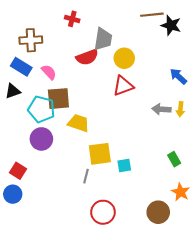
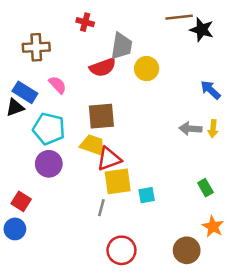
blue rectangle: (21, 67) -> (25, 92), moved
red triangle: (123, 86) -> (109, 159), moved
brown square: (58, 99) -> (101, 116), moved

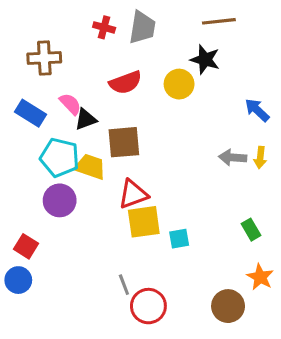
black star: (202, 30) -> (205, 60), moved
gray trapezoid: (121, 46) -> (142, 27), moved
black triangle: (15, 107) -> (86, 119), moved
yellow trapezoid: (93, 145) -> (90, 167), moved
gray line: (101, 208) -> (124, 285), moved, turned -36

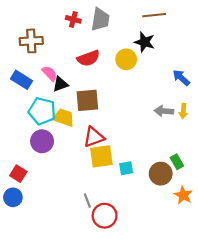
brown circle: (228, 306) -> (161, 174), moved

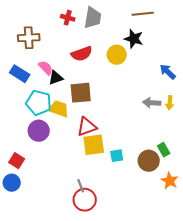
red circle: (105, 216) -> (85, 200), moved

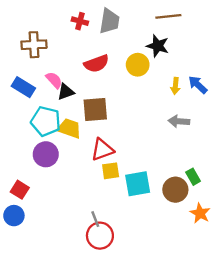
yellow arrow: (170, 103) -> (175, 86), moved
yellow square: (94, 145) -> (111, 171), size x0.7
cyan square: (117, 156) -> (138, 184), size x1.6

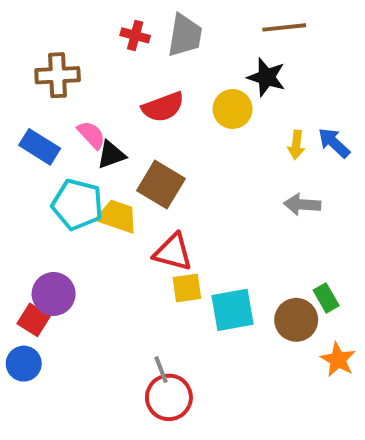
brown square: (95, 110) -> (161, 185), turned 36
red triangle: (102, 150) -> (173, 252), turned 35
purple circle: (46, 154) -> (54, 294), moved

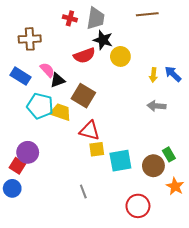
black star: (266, 77) -> (103, 40), moved
red circle: (169, 397) -> (138, 206), moved

